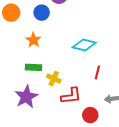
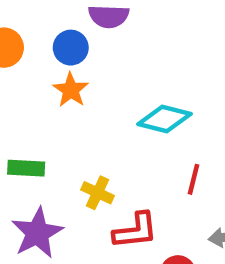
orange star: (33, 40) -> (71, 90), moved
green rectangle: (33, 67) -> (26, 168), moved

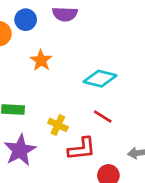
blue circle: (71, 48) -> (26, 20), moved
red line: (194, 179) -> (103, 116), moved, turned -72

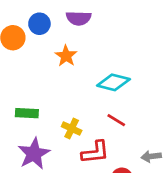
orange star: (41, 60) -> (66, 56), moved

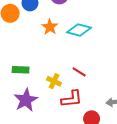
cyan diamond: (113, 82) -> (79, 30), moved
red line: (116, 120) -> (79, 72), moved

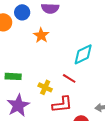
cyan diamond: (79, 30) -> (83, 54), moved, turned -40

